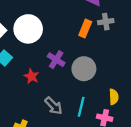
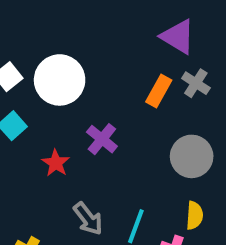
gray cross: (106, 22) -> (196, 83), turned 35
gray circle: (84, 69) -> (192, 156), moved

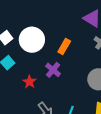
orange rectangle: (159, 91) -> (64, 47), moved

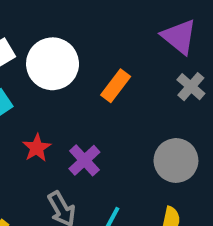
purple cross: (53, 70) -> (84, 160), moved

